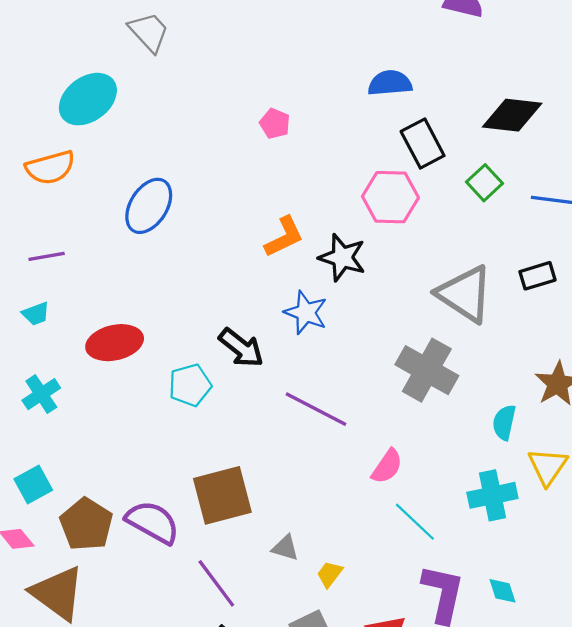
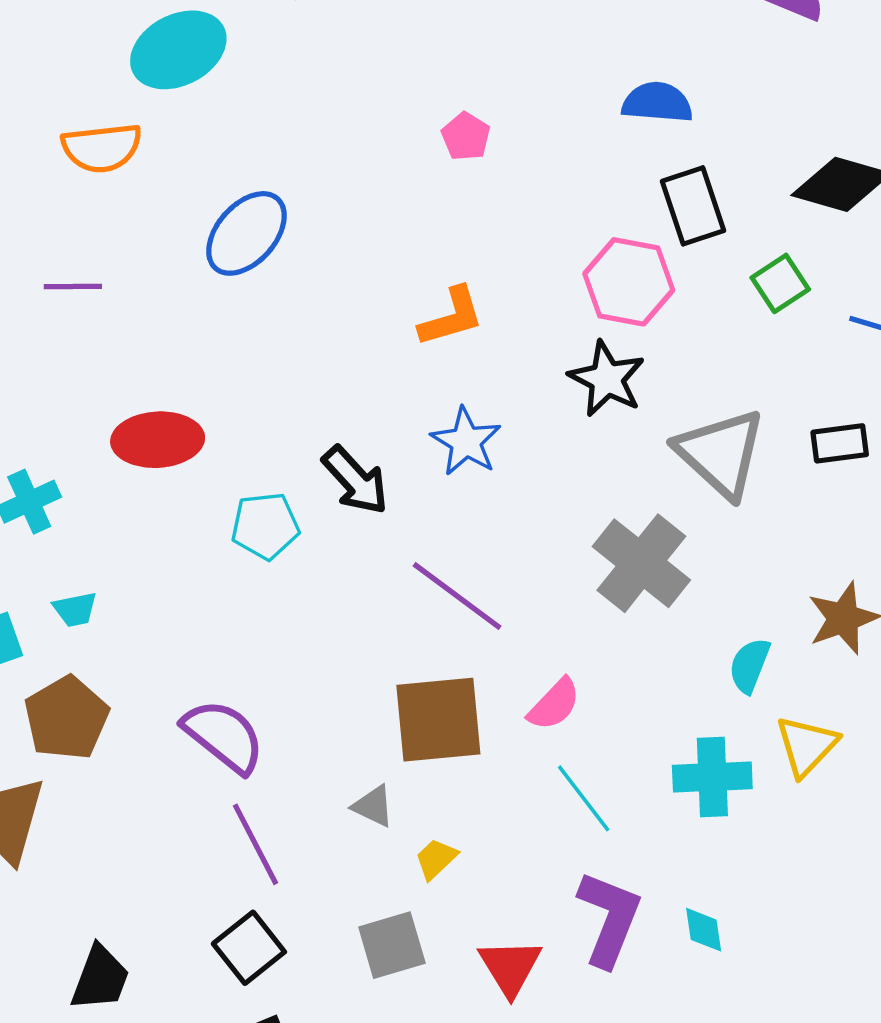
black star: (342, 258) -> (607, 379), moved
cyan trapezoid: (36, 314) -> (75, 609), moved
brown square: (222, 495) -> (438, 720), moved
purple semicircle: (153, 522) -> (224, 736), moved

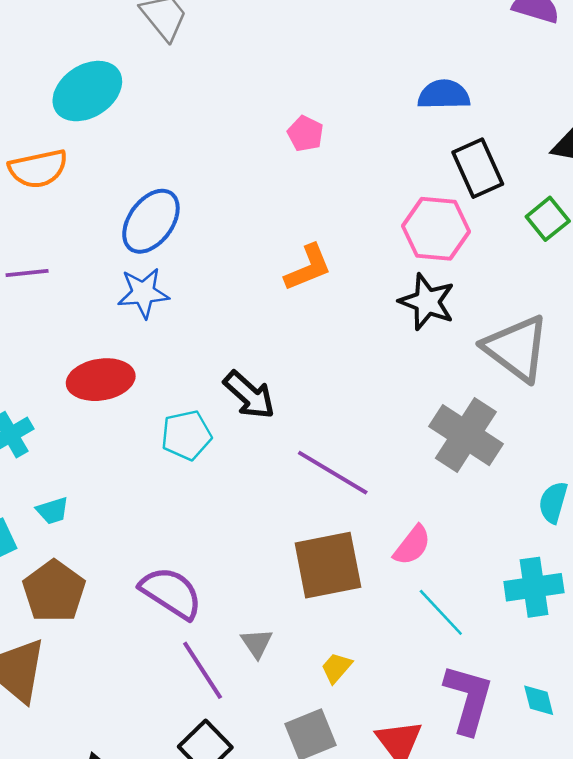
blue star: (466, 442) -> (143, 293), moved, turned -30
gray triangle: (373, 806) -> (257, 643), moved, turned 36

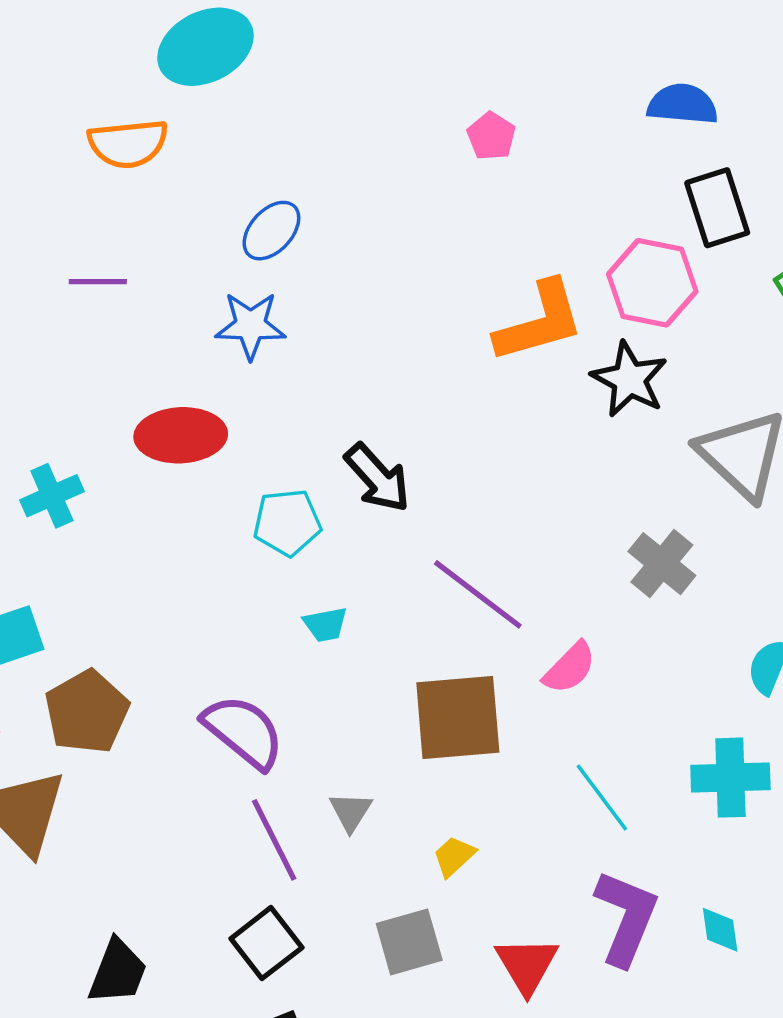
blue ellipse: (151, 221) -> (271, 231), size x0.7
orange L-shape: (308, 268) -> (540, 322), moved, size x1.4
gray cross: (466, 435) -> (662, 564), size x0.7
cyan trapezoid: (52, 511) -> (325, 624), moved
pink semicircle: (412, 545) -> (570, 668), moved

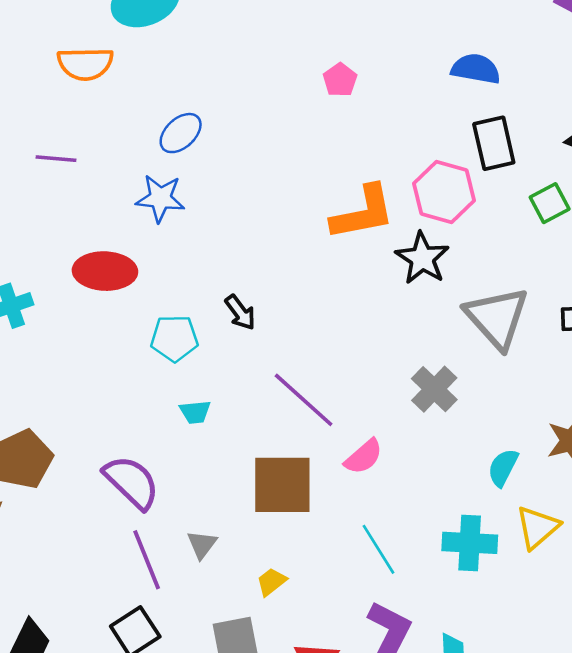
black arrow: (377, 478) -> (240, 312), size x0.7

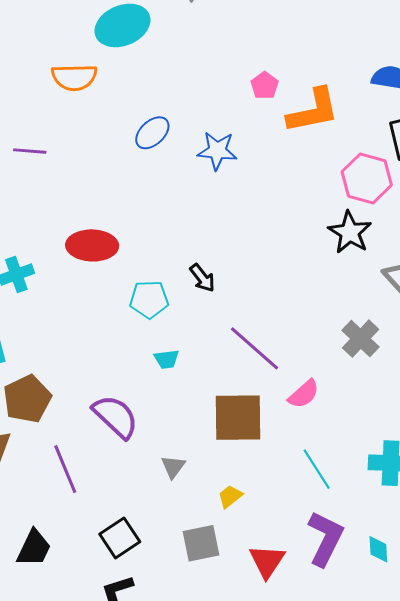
pink pentagon: (340, 80) -> (265, 85), moved
purple line: (56, 159) -> (30, 151), moved
blue star: (160, 198) -> (217, 151), moved
orange L-shape: (363, 213) -> (313, 111), moved
purple line: (147, 560) -> (65, 469), moved

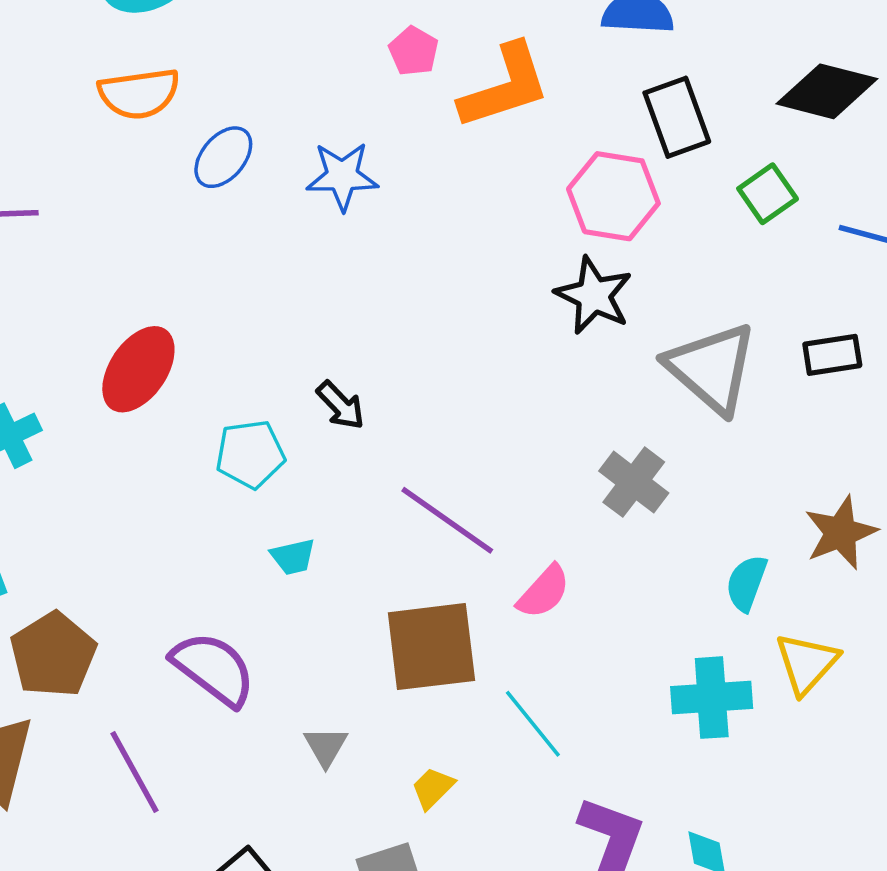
orange semicircle: (74, 77) -> (139, 93), moved
red ellipse: (92, 245) -> (138, 369), turned -51
cyan line: (317, 469) -> (533, 724), moved

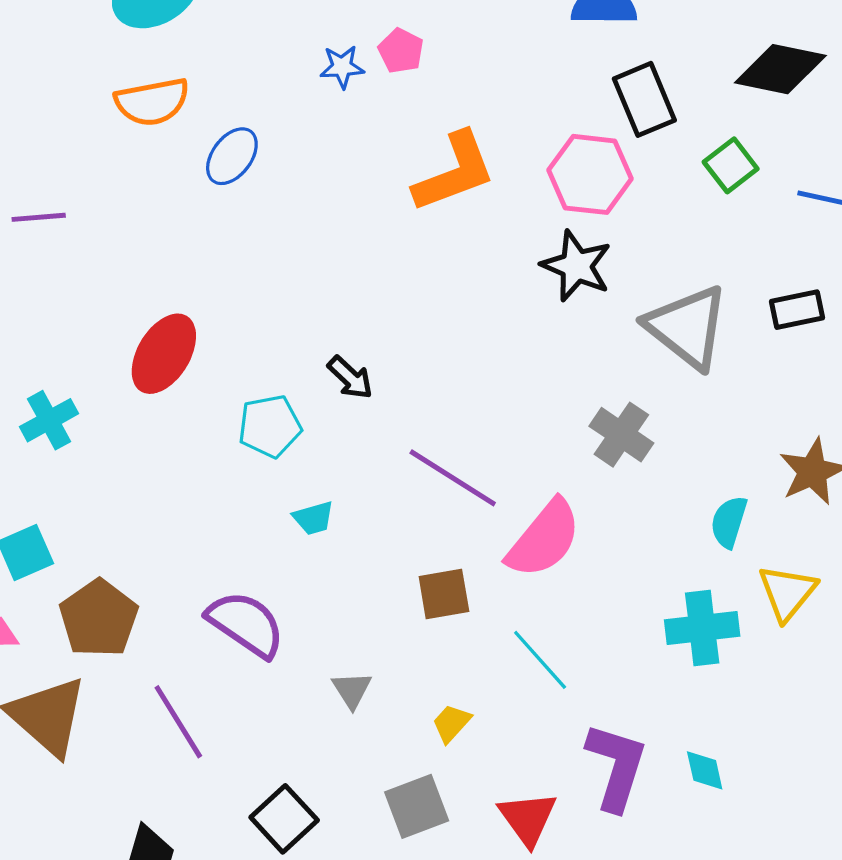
orange L-shape: (505, 86) -> (454, 172), moved
blue star: (342, 176) -> (342, 67), moved, size x0.7
pink semicircle: (544, 592) -> (544, 539), size x1.6
brown square: (431, 647) -> (444, 594), size x0.6

